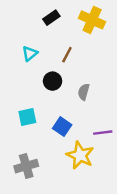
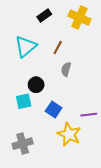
cyan triangle: (30, 54) -> (26, 46), size x1.6
black circle: (53, 81) -> (36, 85), moved
gray semicircle: (84, 92) -> (66, 69), moved

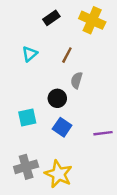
cyan triangle: (26, 46) -> (30, 54), size x0.6
black circle: (36, 85) -> (57, 98), moved
yellow star: (69, 134) -> (58, 174), moved

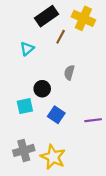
black rectangle: (51, 18) -> (47, 16), size x1.5
brown line: (67, 55) -> (61, 37), moved
black circle: (57, 98) -> (42, 89), moved

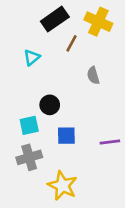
gray semicircle: (69, 72) -> (93, 75), moved, turned -32
blue square: (56, 115) -> (66, 136), turned -35
gray cross: (24, 150) -> (29, 157), moved

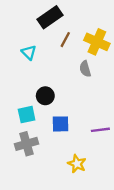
yellow cross: (98, 22) -> (97, 42), moved
cyan triangle: (32, 57) -> (29, 52), turned -35
yellow star: (62, 186) -> (77, 164), moved, size x0.7

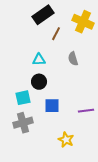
yellow cross: (97, 42) -> (83, 22), moved
cyan triangle: (29, 52) -> (39, 60), moved, turned -48

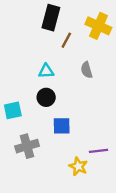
black rectangle: (43, 15) -> (51, 18), turned -40
cyan square: (23, 98) -> (13, 110), moved
purple line: (86, 111) -> (98, 151), moved

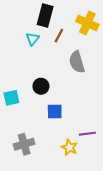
gray semicircle: (87, 70) -> (77, 62), size x1.5
cyan triangle: (46, 71) -> (33, 39), moved, turned -48
gray cross: (27, 146) -> (24, 144), moved

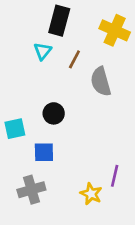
brown line: (59, 36) -> (74, 59), moved
blue square: (55, 112) -> (44, 152), moved
purple line: (87, 134) -> (115, 176), turned -70

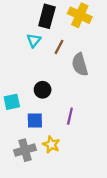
yellow cross: (115, 30) -> (80, 15), moved
purple line: (115, 176) -> (70, 116), moved
yellow star: (91, 194) -> (51, 145), moved

